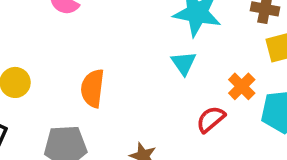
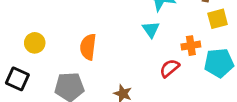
orange cross: (242, 86) -> (191, 46), turned 36

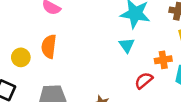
orange semicircle: (88, 47) -> (49, 46), moved

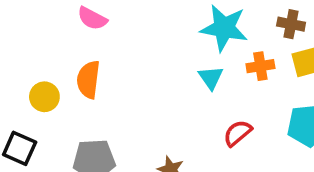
orange cross: (163, 60) -> (260, 66), moved

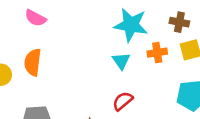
red semicircle: (238, 133) -> (123, 101), moved

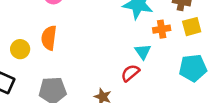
cyan triangle: (121, 61) -> (143, 52), moved

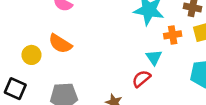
orange semicircle: (49, 38) -> (60, 44), turned -65

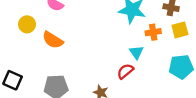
yellow circle: (31, 55) -> (27, 24), moved

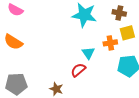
orange cross: (153, 32) -> (110, 43), moved

